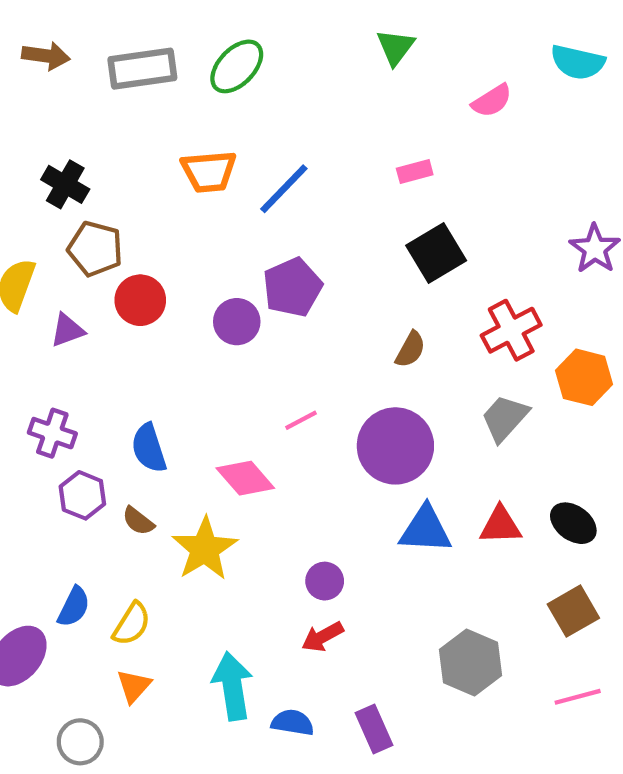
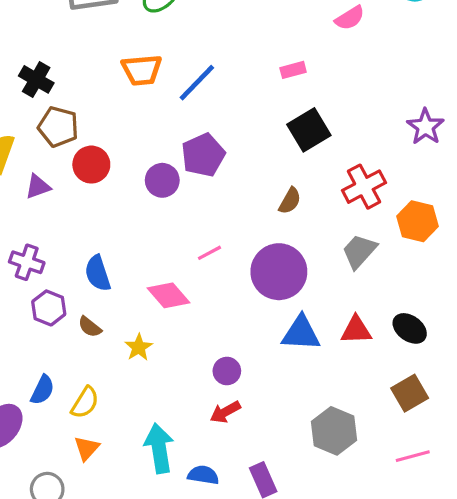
yellow star: (205, 549) -> (139, 347), size x0.6

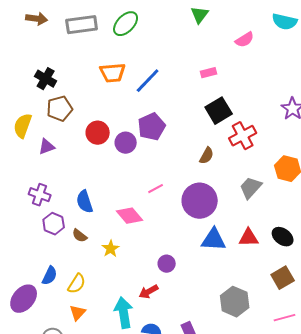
brown pentagon: (58, 127) -> (60, 109), turned -30
red circle: (91, 165) -> (98, 133), moved
red cross: (364, 187) -> (243, 136), moved
red arrow: (225, 412) -> (149, 292), moved

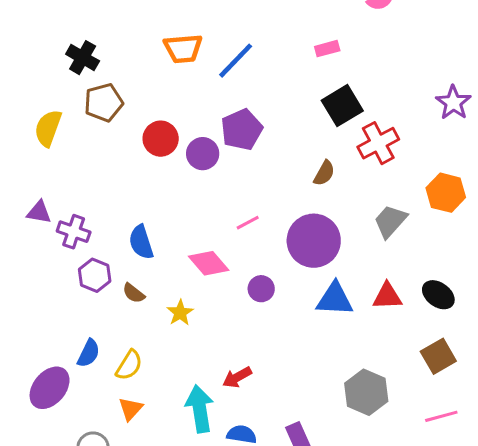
purple triangle: (47, 147) -> (39, 212), moved, turned 30
purple circle: (167, 264) -> (261, 289), moved

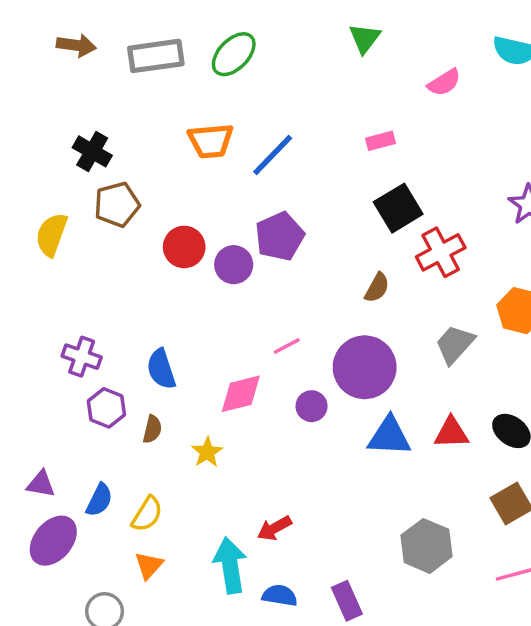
purple triangle: (39, 212) -> (41, 484), moved
pink diamond: (209, 263) -> (241, 394), turned -63
purple circle: (261, 289) -> (312, 406), moved
brown semicircle: (134, 293) -> (152, 429), turned -115

